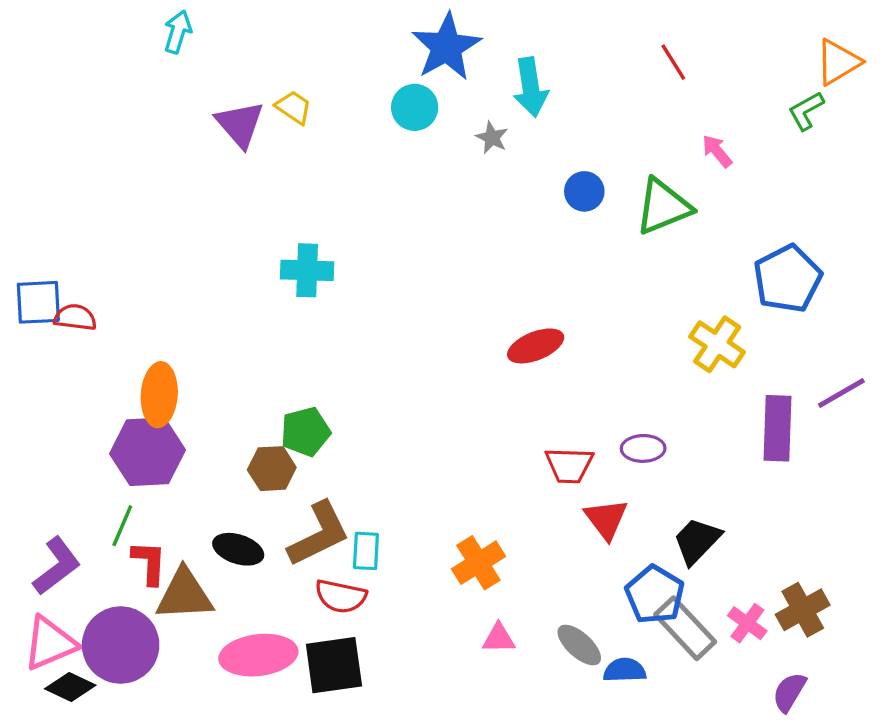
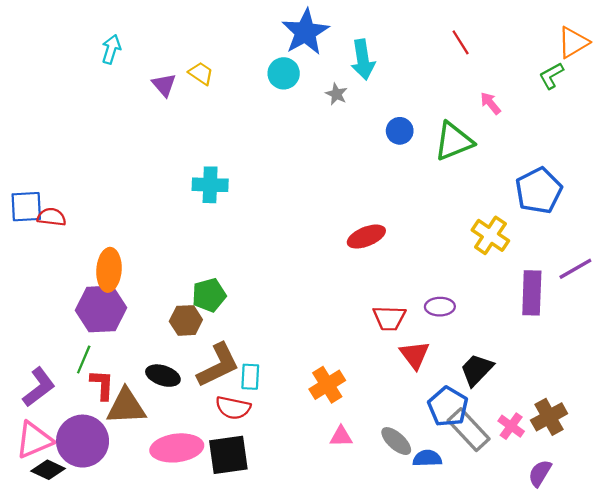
cyan arrow: (178, 32) -> (111, 49), moved
purple triangle: (240, 124) -> (164, 85), size x0.7

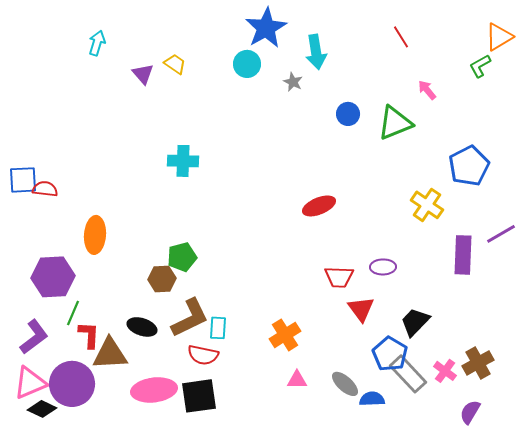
purple hexagon: (101, 309) -> (53, 277), moved

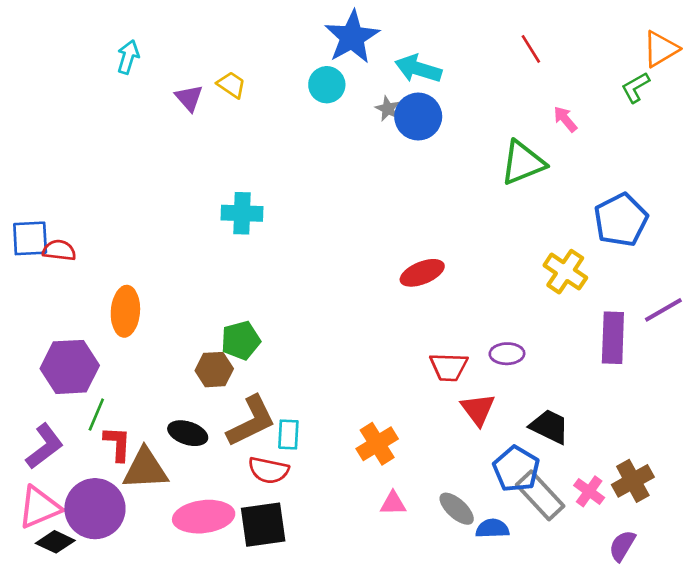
cyan arrow: (316, 52) -> (418, 69), turned 116
blue circle: (348, 114) -> (418, 117), moved, size x1.5
black trapezoid: (415, 322) -> (549, 427), turned 72

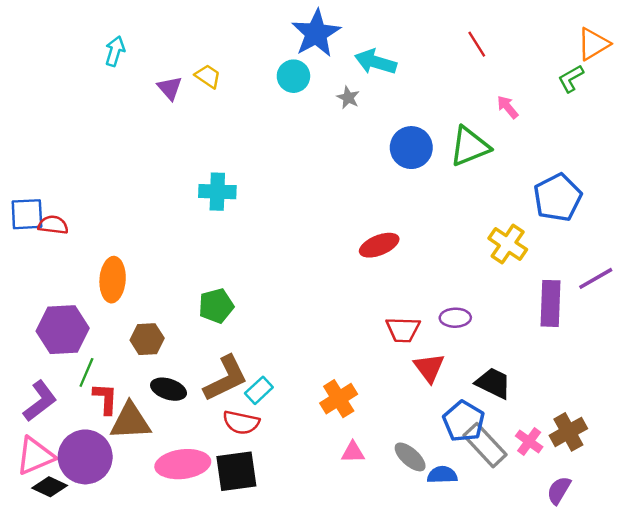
blue circle: (418, 117) -> (411, 148), moved
brown hexagon: (214, 370) -> (147, 339), moved
cyan rectangle: (288, 434) -> (259, 390), turned 44

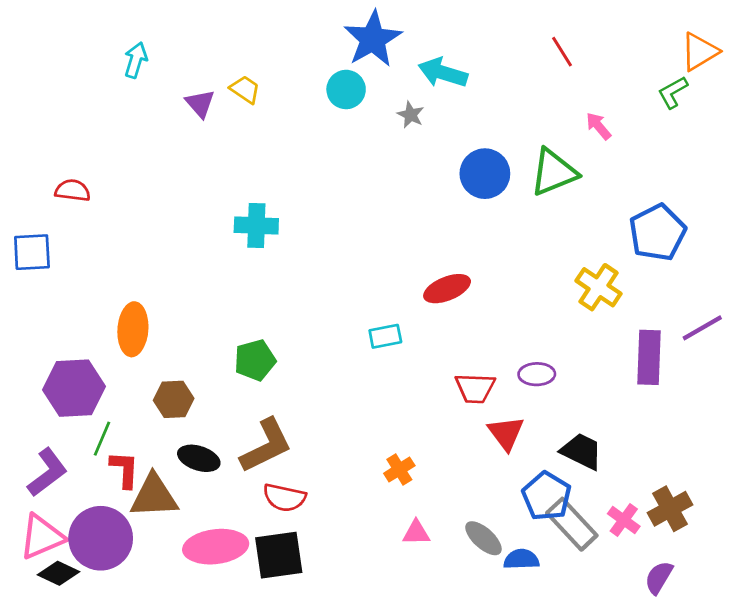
red semicircle: (53, 225) -> (73, 190), moved
cyan rectangle: (259, 390) -> (385, 336), moved, turned 32
orange cross: (339, 399) -> (399, 470), size x0.7

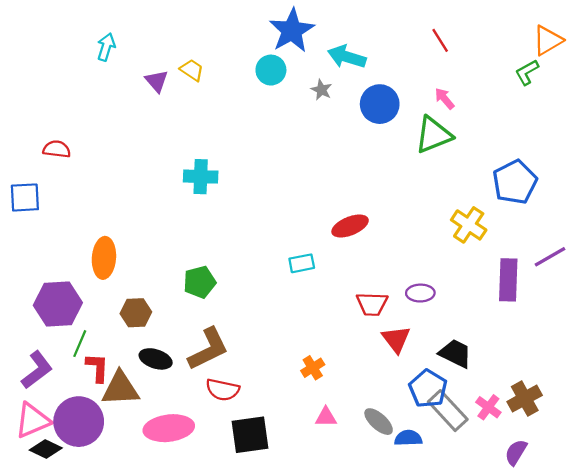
pink arrow: (598, 126) -> (444, 99), moved
blue circle: (485, 174) -> (380, 104), moved
black square: (279, 555) -> (250, 435), moved

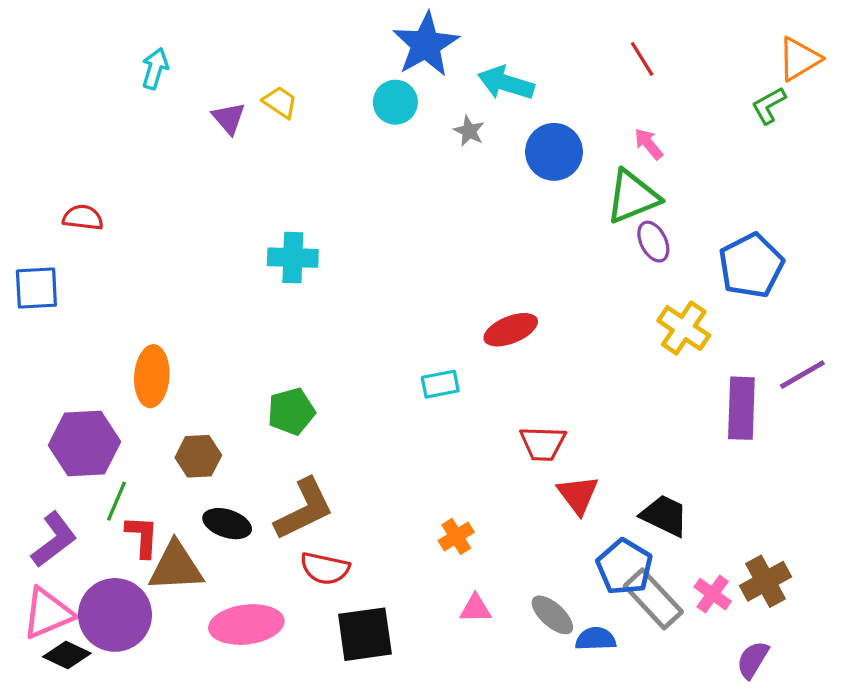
purple ellipse: (420, 293) -> (653, 242), moved, turned 64

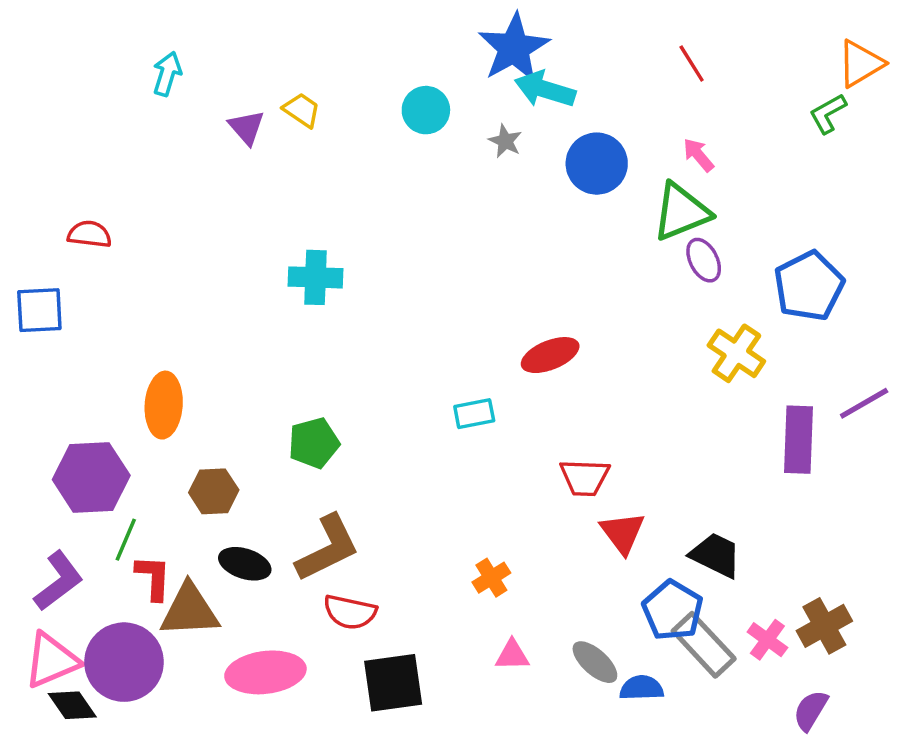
blue star: (426, 44) -> (514, 48), moved
black diamond: (67, 655) -> (72, 705), turned 30

